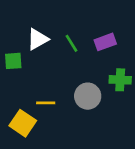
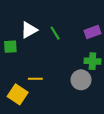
purple rectangle: (105, 42) -> (92, 32), moved
gray circle: (88, 96) -> (81, 80), moved

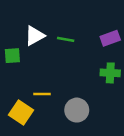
green line: (55, 33) -> (66, 39), turned -48
gray circle: (81, 80) -> (77, 110), moved

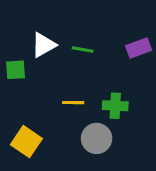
green cross: (110, 73) -> (115, 106), moved
yellow line: (42, 94) -> (73, 103), moved

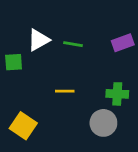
green cross: (115, 106) -> (117, 94), moved
gray circle: (97, 138) -> (103, 123), moved

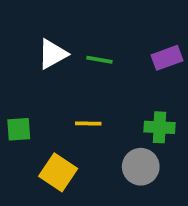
green square: (14, 62) -> (19, 129), moved
yellow square: (23, 126) -> (58, 172), moved

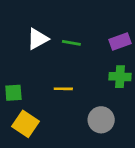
green cross: (160, 127) -> (120, 77), moved
yellow square: (58, 172) -> (26, 124), moved

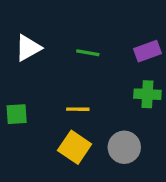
white triangle: (38, 39) -> (28, 48), moved
yellow square: (26, 124) -> (75, 147), moved

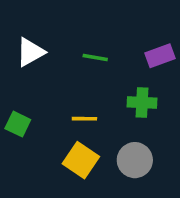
green cross: (147, 94) -> (142, 103), moved
green square: (17, 114) -> (18, 124), turned 30

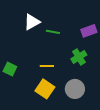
white triangle: (30, 52) -> (32, 22), moved
green cross: (142, 103) -> (79, 57), turned -35

